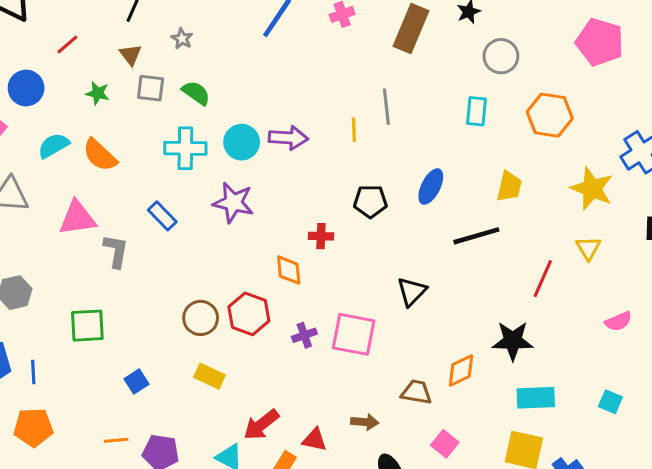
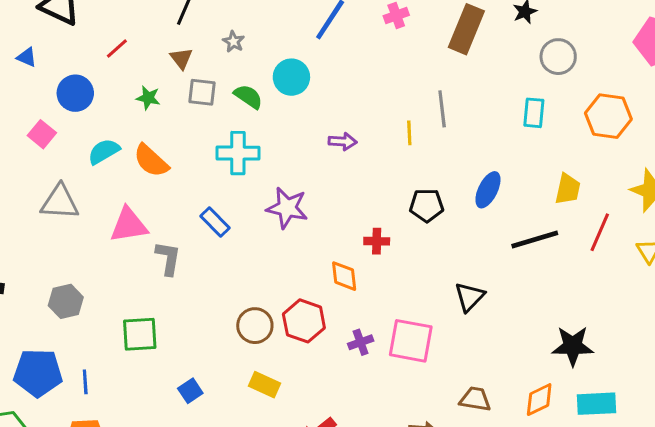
purple arrow: (288, 138) -> (343, 141), size x0.7
cyan circle: (242, 142) -> (291, 77), moved
red line: (543, 279) -> (600, 232), moved
orange diamond: (461, 371) -> (539, 400), moved

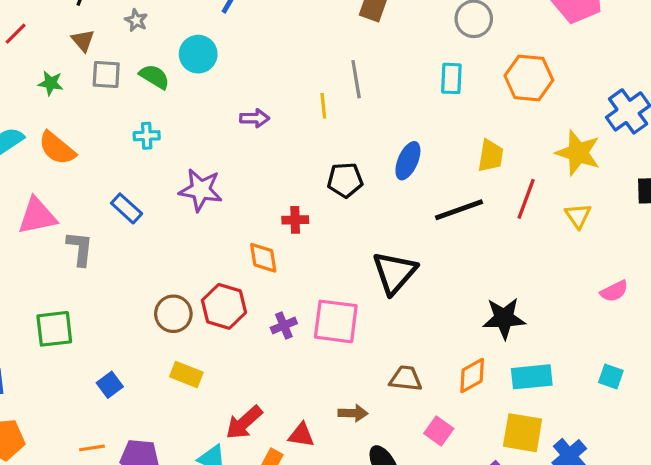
cyan cross: (238, 153) -> (147, 136), size x0.6
black triangle: (470, 297) -> (394, 273), size x1.4

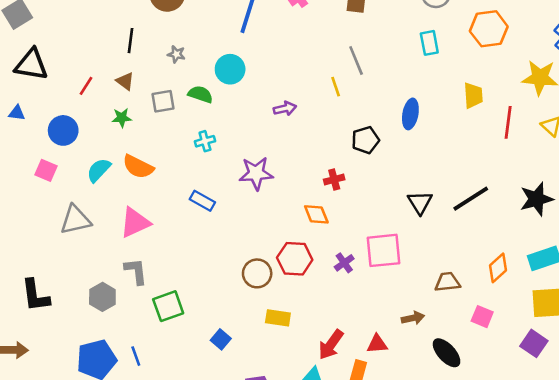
brown triangle: (83, 40) -> (125, 81), moved
black line: (459, 210) -> (471, 199), moved
gray L-shape: (80, 248) -> (136, 271), moved
black triangle: (394, 273) -> (420, 203), size x0.7
black star: (504, 318) -> (536, 199), moved

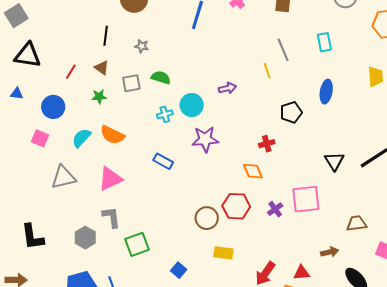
cyan rectangle: (429, 43) -> (324, 42), moved
cyan circle: (230, 69) -> (192, 105), moved

